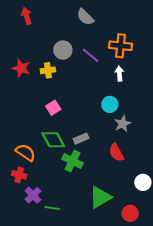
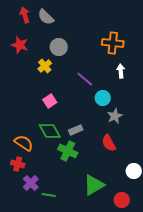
gray semicircle: (85, 17) -> (46, 17), moved
purple line: (91, 55) -> (85, 79), moved
red star: (21, 68) -> (20, 45), moved
yellow cross: (48, 70) -> (45, 66), turned -32
white arrow: (119, 74) -> (121, 71), moved

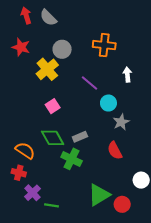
orange cross: (113, 43) -> (104, 45), moved
yellow cross: (45, 66) -> (47, 69), size x1.5
red circle: (122, 200) -> (122, 204), moved

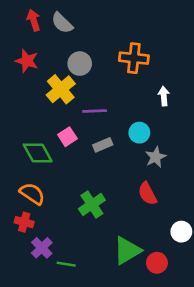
purple line: (89, 83) -> (95, 111), moved, turned -42
gray rectangle: (80, 137) -> (103, 145), moved
green diamond: (53, 138) -> (38, 153), moved
green cross: (72, 159) -> (92, 204), turned 30

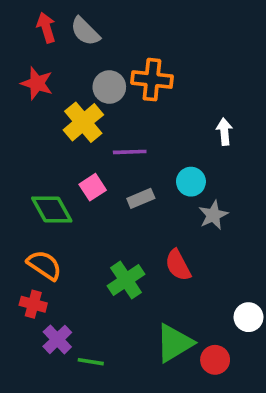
orange cross: (134, 58) -> (152, 80), moved
red semicircle: (147, 194) -> (178, 265), moved

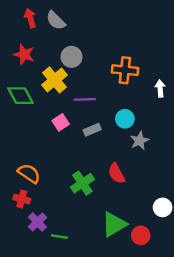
orange cross: (152, 80) -> (125, 70), moved
white arrow: (224, 132) -> (160, 88), moved
green diamond: (52, 209) -> (20, 96), moved

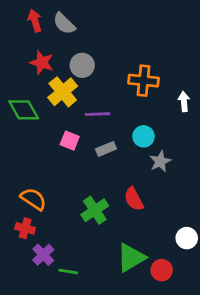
red star: (24, 54) -> (42, 63), moved
pink square: (61, 122) -> (70, 141), turned -35

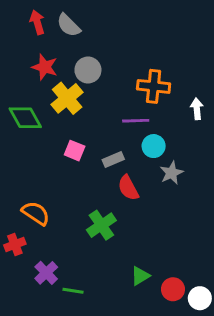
purple line: (98, 114) -> (136, 121), moved
red semicircle: (134, 199) -> (128, 188), moved
red cross: (25, 228) -> (15, 245), moved, turned -36
white circle: (187, 238) -> (200, 298), moved
green triangle: (131, 258) -> (140, 276), size x0.6

